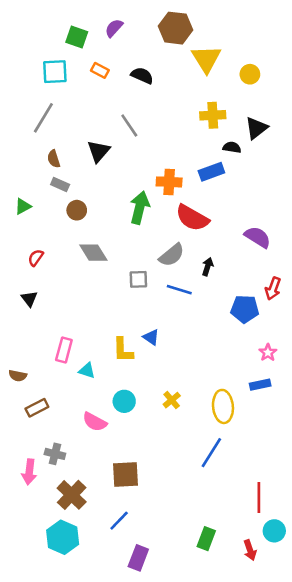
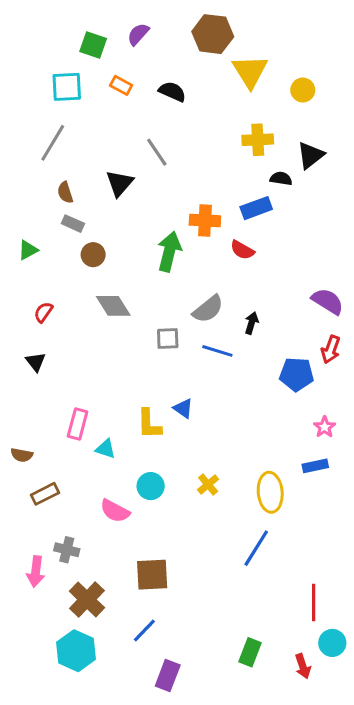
red semicircle: (192, 218) -> (242, 250), moved, size x0.6
purple semicircle: (258, 237) -> (328, 301), moved

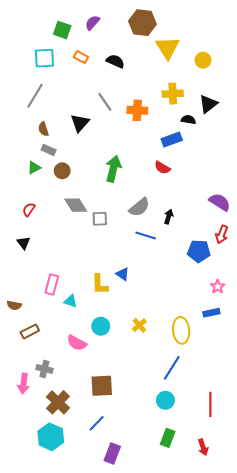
orange cross: (205, 220) -> (137, 110), moved
green triangle: (28, 250) -> (34, 168), moved
gray square: (168, 339) -> (100, 219), moved
cyan circle: (332, 643) -> (165, 400), moved

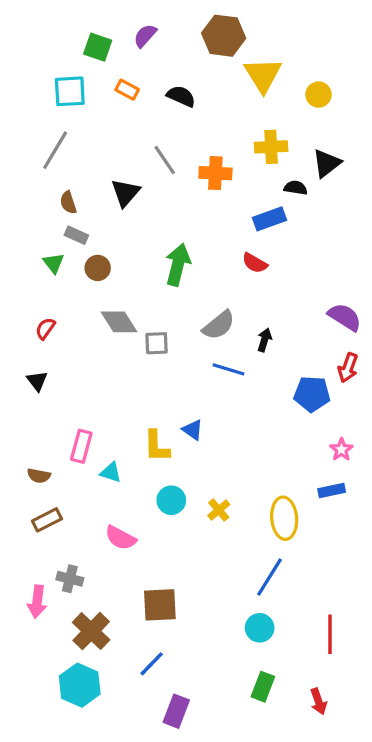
green triangle: (34, 168) -> (54, 263), turned -40
brown semicircle: (14, 305) -> (39, 476), moved
cyan circle: (101, 326) -> (171, 500), moved

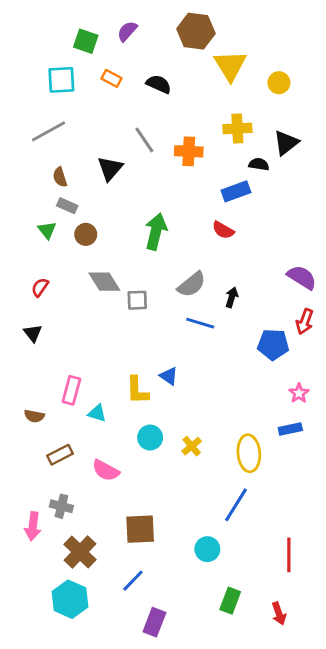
gray line: (55, 150) -> (49, 131), turned 30
brown rectangle: (47, 520) -> (60, 455), moved
cyan circle: (260, 628) -> (207, 549), moved

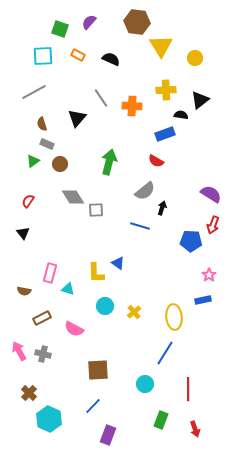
green triangle: (47, 230) -> (33, 161), turned 32
gray semicircle: (192, 284) -> (145, 191), moved
pink arrow: (33, 526) -> (19, 351), moved, turned 144
brown cross: (80, 552) -> (29, 393), moved, size x0.7
red line: (289, 555) -> (188, 389), moved

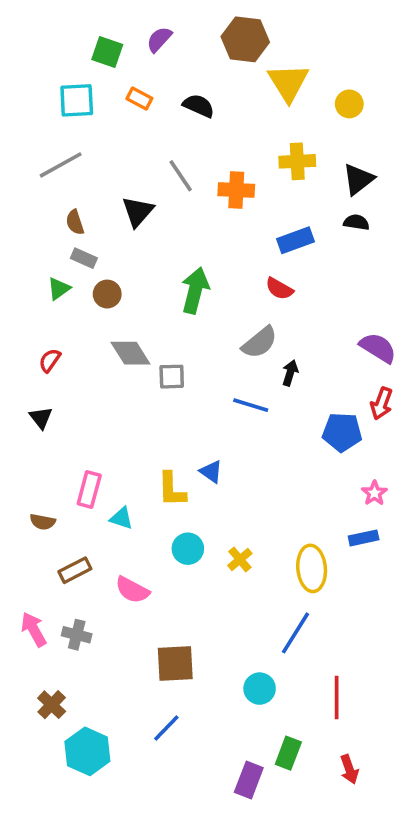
black semicircle: (181, 115) -> (356, 222), moved
purple rectangle: (108, 435) -> (249, 780), moved

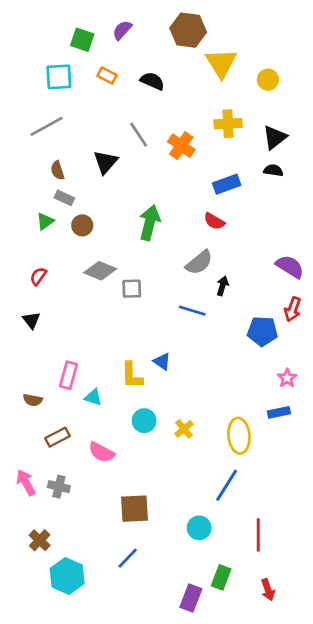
orange cross: (236, 190) -> (181, 146), turned 32
gray diamond: (130, 353) -> (100, 271), turned -36

